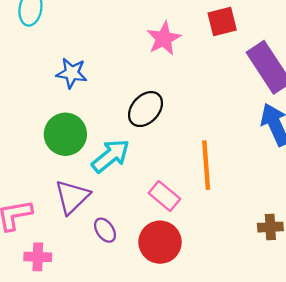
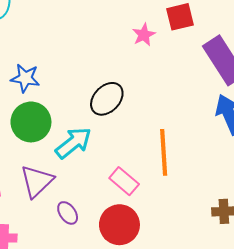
pink star: (164, 38) -> (144, 35), moved, size x0.7
blue star: (72, 73) -> (25, 78), moved

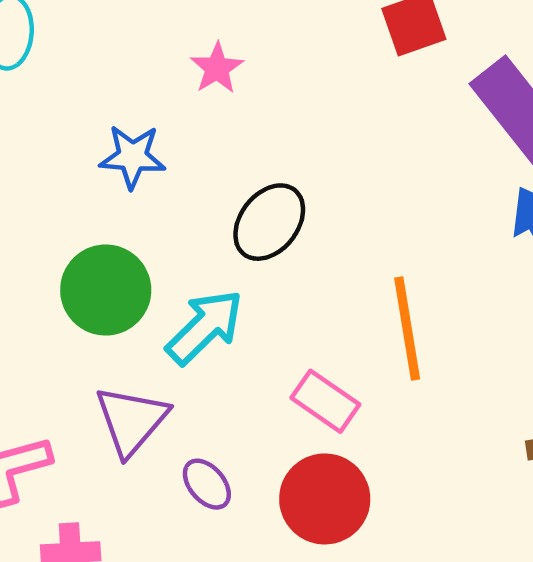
pink star: (144, 35) -> (217, 68), moved
blue star: (25, 78) -> (132, 157), moved

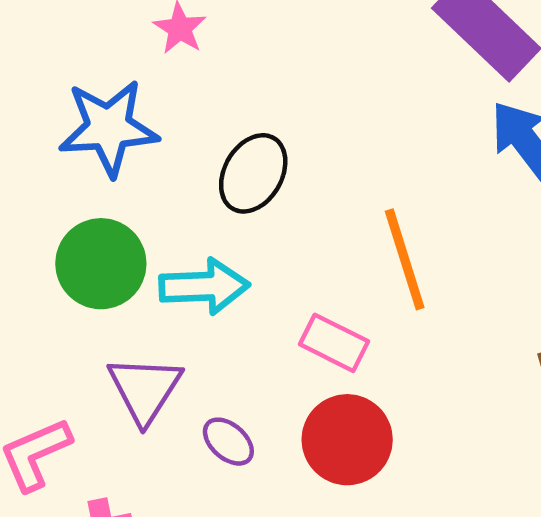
blue star: (132, 157) -> (109, 128), size x1.5
cyan arrow: (205, 327) -> (204, 286), turned 50

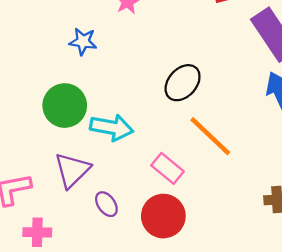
blue star: (109, 128) -> (83, 41), size x0.6
black ellipse: (253, 173) -> (183, 83), moved
orange line: (405, 259) -> (210, 136), turned -42

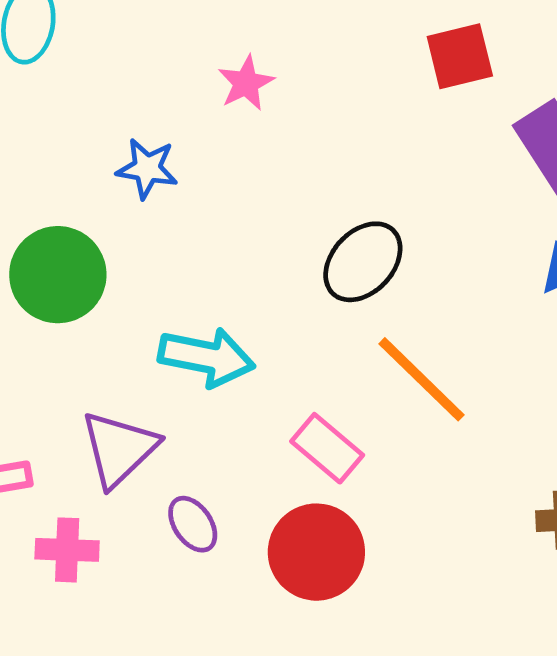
green circle: (65, 106) -> (58, 275), moved
pink cross: (37, 232) -> (67, 550), moved

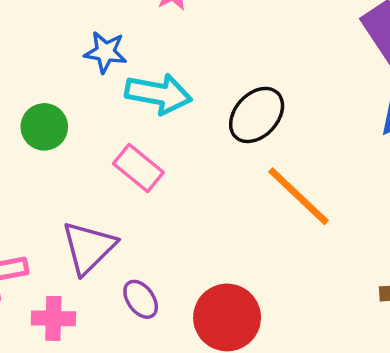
green circle: (58, 275) -> (44, 127), size x0.7
cyan arrow: (206, 357) -> (159, 94), moved
pink rectangle: (327, 448) -> (138, 168), moved

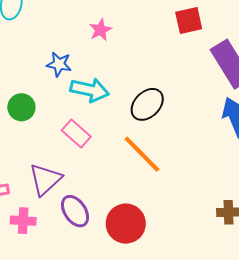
orange line: (298, 196) -> (142, 154), moved
purple ellipse: (141, 299) -> (75, 211), size x1.4

